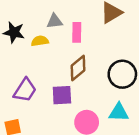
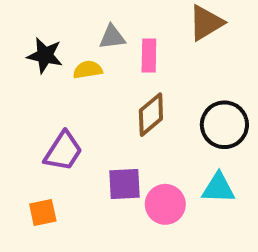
purple square: (62, 95) -> (124, 184), moved

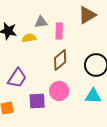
purple square: (124, 184) -> (37, 101), moved
pink circle: (165, 204) -> (59, 91), moved

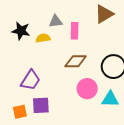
brown diamond: (60, 60) -> (76, 61), turned 40
pink circle: (59, 91) -> (87, 89), moved
purple square: (37, 101) -> (41, 105), moved

